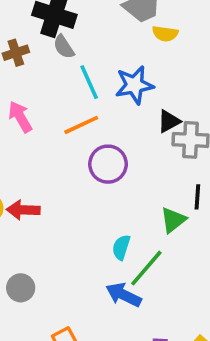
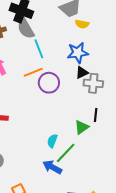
gray semicircle: (64, 47) -> (26, 29), size x1.5
blue star: (134, 85) -> (78, 53), moved
purple circle: (108, 164) -> (49, 83), moved

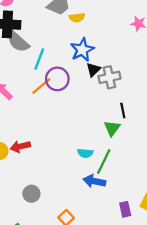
cyan line: (39, 49) -> (39, 59), turned 60
purple circle: (49, 83) -> (57, 79), moved
cyan semicircle: (52, 141) -> (85, 153), turned -88

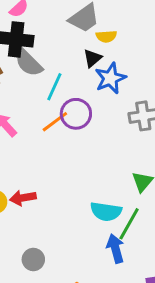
black triangle: (93, 70) -> (92, 58), moved
cyan semicircle: (85, 153) -> (106, 212), size x1.5
blue arrow: (94, 181) -> (115, 249), turned 60

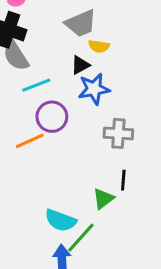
cyan line: (54, 87) -> (36, 85), turned 32
orange line: (55, 122) -> (30, 141), moved

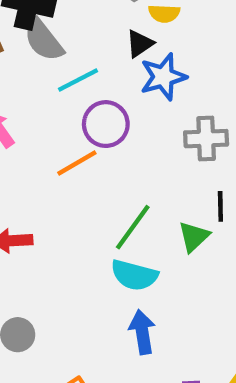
green line: (81, 238) -> (133, 227), moved

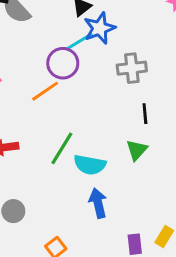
cyan line: (78, 80) -> (79, 41), moved
green line: (133, 227) -> (62, 148), moved
green triangle: (194, 237) -> (137, 150), moved

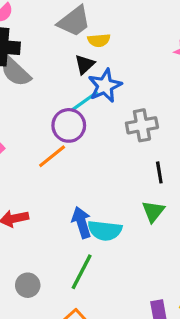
green line: (62, 148) -> (82, 272), moved
blue arrow: (98, 203) -> (82, 222), moved

